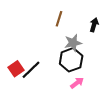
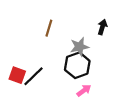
brown line: (59, 19) -> (49, 28), moved
red square: (16, 69) -> (17, 75), turned -35

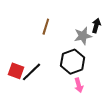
gray star: (79, 47) -> (83, 36), moved
pink arrow: (84, 90) -> (79, 85), turned 112

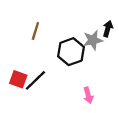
brown line: (46, 27) -> (35, 31), moved
black hexagon: (73, 62) -> (71, 52), moved

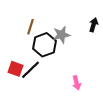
gray star: (93, 40) -> (62, 35), moved
black hexagon: (71, 52) -> (45, 45), moved

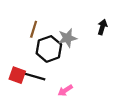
black line: (31, 70) -> (34, 76), turned 60
pink arrow: (77, 83) -> (65, 90), moved, turned 72

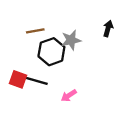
brown line: (34, 29) -> (35, 31), turned 63

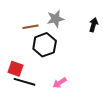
gray star: (71, 40) -> (56, 19), moved
black line: (35, 81) -> (25, 82), moved

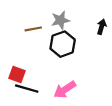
black hexagon: (45, 45) -> (63, 44), moved
pink arrow: (60, 83) -> (65, 90), size x1.5

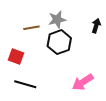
red square: (17, 74) -> (16, 56), moved
pink arrow: (65, 90) -> (83, 82), moved

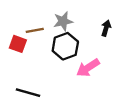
red square: (16, 56) -> (18, 44), moved
pink arrow: (83, 82) -> (88, 68), moved

